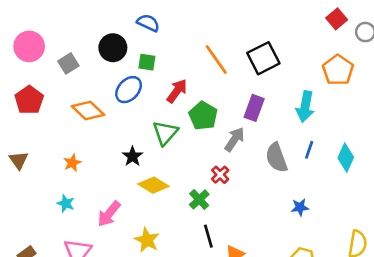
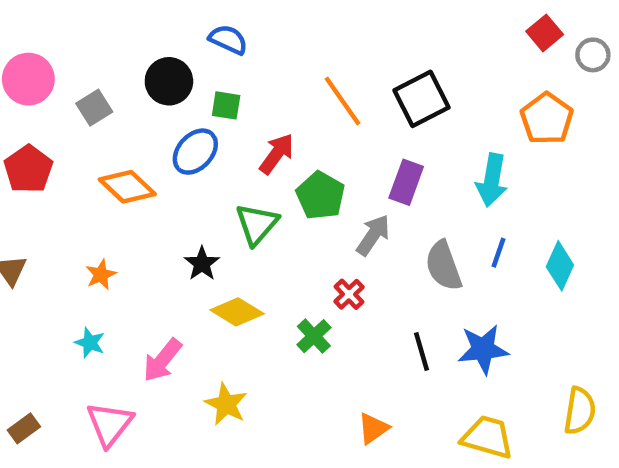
blue star: (300, 207) -> (483, 349), size x1.6
black line: (208, 236) -> (422, 351), moved

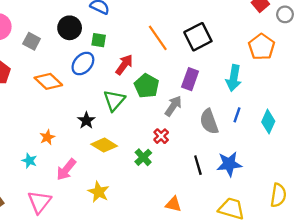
gray square: (94, 108) -> (32, 41), turned -30
orange star: (101, 275) -> (47, 137), moved
orange triangle: (373, 428) -> (173, 204), turned 48

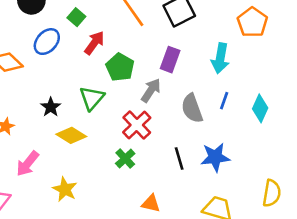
green square: (99, 40) -> (76, 17), moved, turned 32
green triangle: (114, 100) -> (92, 98), moved
red cross: (161, 136) -> (137, 125), size x1.6
green cross: (143, 157) -> (125, 158), moved

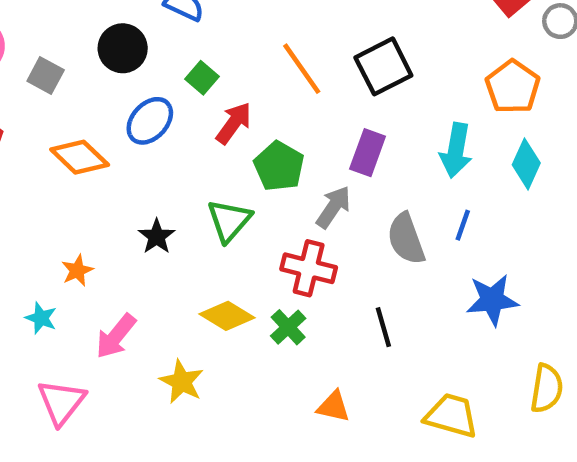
cyan diamond: (260, 108) -> (526, 164), moved
red cross: (137, 125) -> (309, 268), turned -32
yellow diamond: (71, 135) -> (227, 316), moved
blue star: (215, 157) -> (492, 300), moved

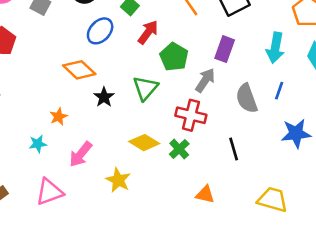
orange diamond: (80, 157) -> (79, 70), moved
cyan star: (41, 318) -> (38, 144), turned -30
pink triangle: (61, 402) -> (49, 192), turned 32

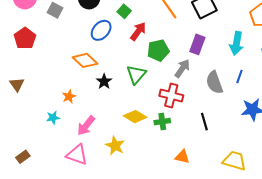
green pentagon: (174, 57) -> (158, 50), turned 30
green cross: (179, 149) -> (162, 122), turned 35
pink triangle: (49, 192) -> (77, 155), moved, turned 40

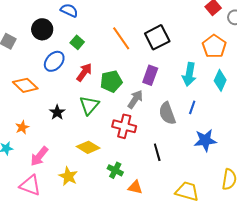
red arrow: (138, 31) -> (84, 72), moved
orange diamond: (85, 60) -> (25, 85), moved
green cross: (162, 122) -> (115, 170), moved, turned 35

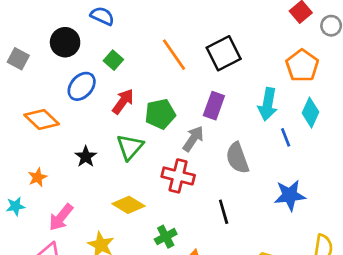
blue line: (192, 107) -> (286, 137), moved, turned -40
green cross: (115, 170) -> (166, 237), turned 35

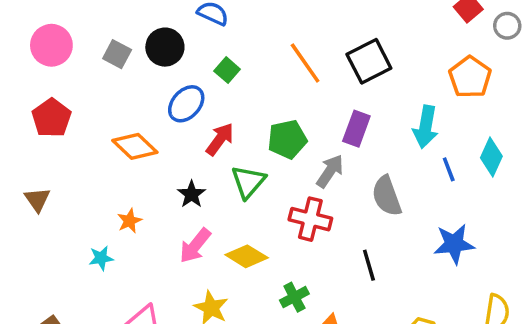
gray square: (18, 59) -> (117, 54), moved
red arrow: (123, 101) -> (220, 139), moved
cyan diamond: (310, 113) -> (491, 157), moved
pink arrow: (61, 217) -> (195, 246), moved

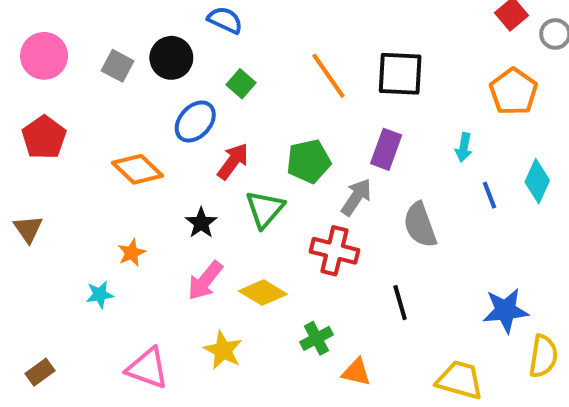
black square: (369, 61) -> (400, 74), turned 30
cyan arrow: (426, 127) -> (464, 147), size x0.6
blue star: (454, 244) -> (505, 310), moved

